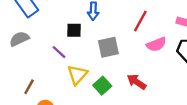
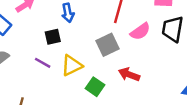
gray square: (108, 47) -> (108, 45), moved
yellow triangle: (77, 75) -> (72, 65), moved, turned 35

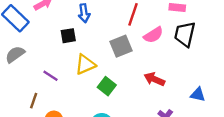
purple line: (43, 63) -> (51, 76), moved
red arrow: (129, 74) -> (154, 79), moved

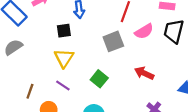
yellow triangle: (85, 64) -> (64, 58), moved, turned -35
purple line: (51, 76) -> (63, 86), moved

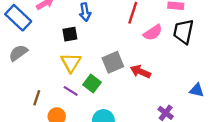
gray square: (113, 41) -> (113, 62), moved
red arrow: (144, 73) -> (140, 72), moved
green square: (99, 79) -> (92, 83), moved

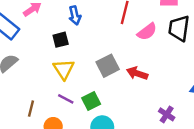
green square: (92, 83) -> (91, 101), moved, turned 30

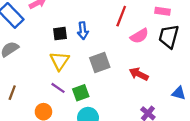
blue arrow: (75, 15) -> (83, 31), moved
red arrow: (137, 73) -> (139, 74), moved
brown line: (31, 109) -> (12, 93), moved

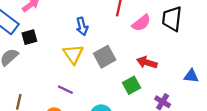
black square: (60, 34) -> (29, 37), moved
yellow triangle: (60, 61) -> (73, 54), moved
green square: (81, 93) -> (132, 85), moved

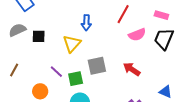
black square: (29, 37) -> (39, 36), moved
gray square: (105, 57) -> (97, 66), moved
green square: (132, 85) -> (76, 79), moved

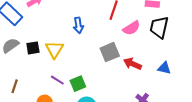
yellow triangle: (72, 44) -> (54, 49), moved
gray square: (97, 66) -> (110, 52), moved
blue triangle: (166, 92) -> (164, 68), moved

